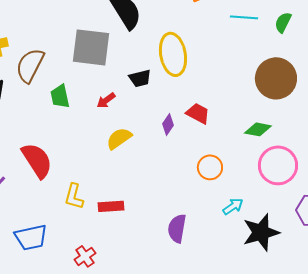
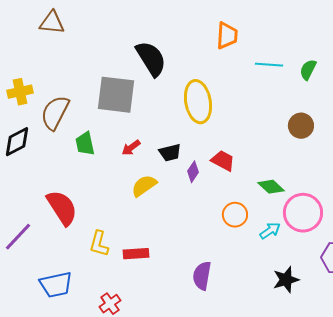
black trapezoid: (140, 78) -> (170, 153), moved
brown circle: (276, 78) -> (301, 126), size x0.6
green diamond: (258, 129) -> (271, 187), moved, turned 32
cyan arrow: (233, 206) -> (270, 231), moved
black star: (261, 232) -> (286, 280), size x0.7

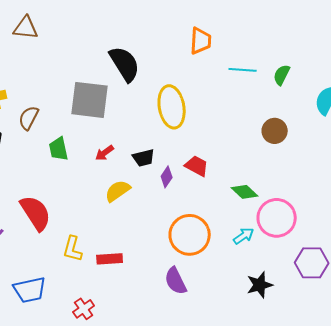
brown semicircle: (55, 113) -> (29, 118), size x0.7
orange circle: (235, 215) -> (190, 235), moved, size x1.6
purple semicircle: (202, 276) -> (176, 281), turned -36

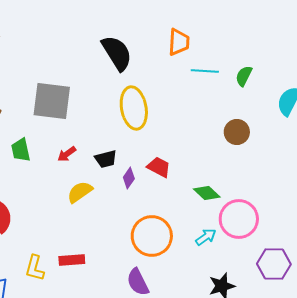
orange trapezoid: (201, 41) -> (179, 42), moved
black semicircle: (125, 64) -> (117, 53), moved
yellow L-shape: (73, 249) -> (35, 268), moved

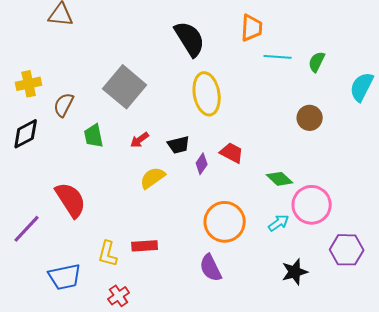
gray square: (52, 101) -> (125, 87), turned 33

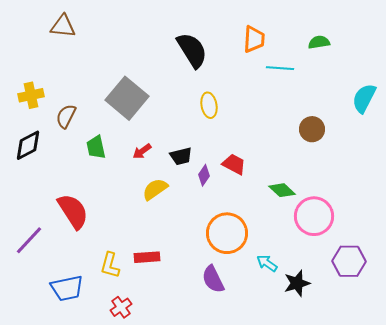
green semicircle: (317, 62) -> (319, 42), moved, turned 55
yellow ellipse: (207, 94) -> (209, 105), size x0.6
cyan arrow: (279, 223) -> (267, 263), moved, turned -110

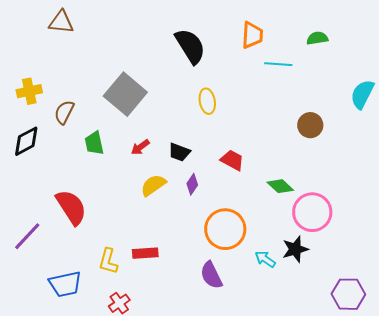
black trapezoid: (181, 156) -> (179, 152), turned 35
purple diamond: (204, 175) -> (192, 184), moved
purple hexagon: (349, 261) -> (348, 294), moved
black star: (297, 283) -> (295, 249), moved

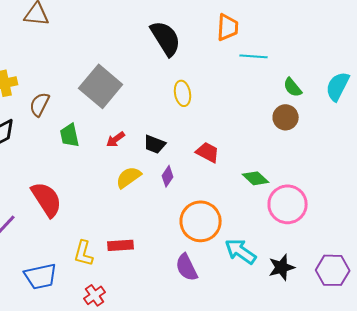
green semicircle: (317, 38) -> (293, 87), moved, turned -120
black star: (295, 249) -> (282, 267), moved
cyan arrow: (265, 259) -> (241, 251), size x1.5
purple hexagon: (348, 294) -> (333, 270), moved

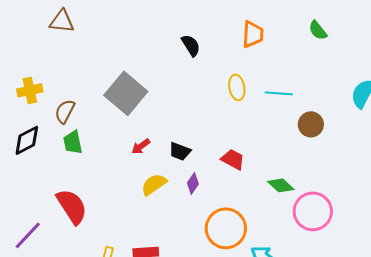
black semicircle: (166, 38) -> (191, 45), size x0.6
cyan line: (254, 56) -> (279, 93), moved
green semicircle: (293, 87) -> (318, 30), moved
yellow ellipse: (183, 93) -> (237, 87), moved
green trapezoid: (70, 135) -> (73, 142), moved

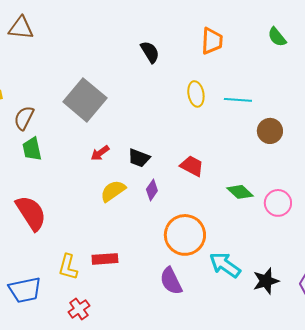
pink circle: (313, 211) -> (278, 203), moved, size x0.7

